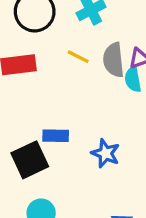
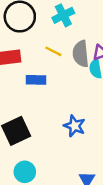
blue rectangle: (56, 136) -> (36, 80), moved

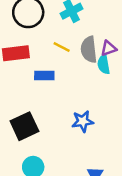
blue star: (74, 126) -> (83, 121), turned -30

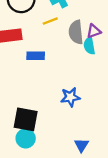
yellow line: (62, 47) -> (50, 21), moved, turned -48
black square: (24, 126) -> (26, 119), moved, turned 35

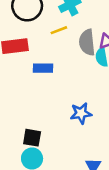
black square: (26, 119) -> (32, 138), size x0.7

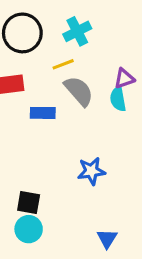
gray semicircle: (87, 42) -> (79, 91), moved, turned 145

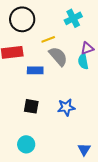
cyan cross: (77, 31) -> (73, 18), moved
black square: (29, 202) -> (31, 106), moved
blue triangle: (107, 239) -> (84, 149), moved

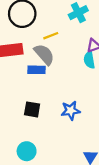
gray semicircle: (58, 56) -> (44, 54), moved

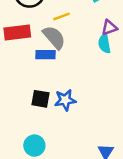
blue star: (71, 111) -> (65, 100), moved

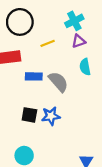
purple triangle: (109, 28) -> (79, 41), moved
gray semicircle: (54, 37) -> (58, 82), moved

